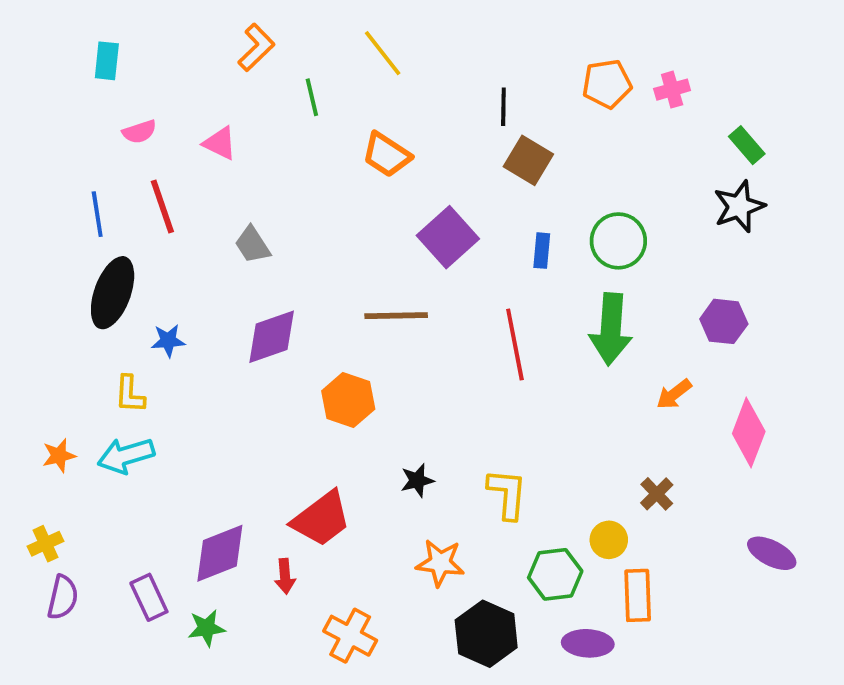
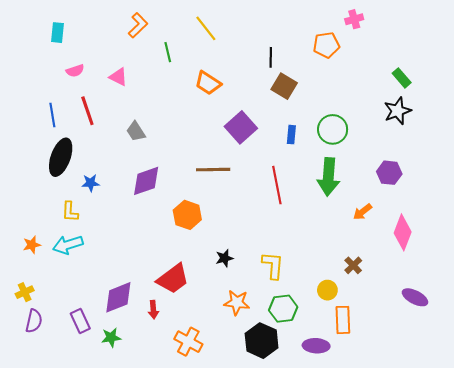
pink cross: (672, 90) -> (354, 19), moved
green hexagon: (555, 574) -> (283, 309), moved

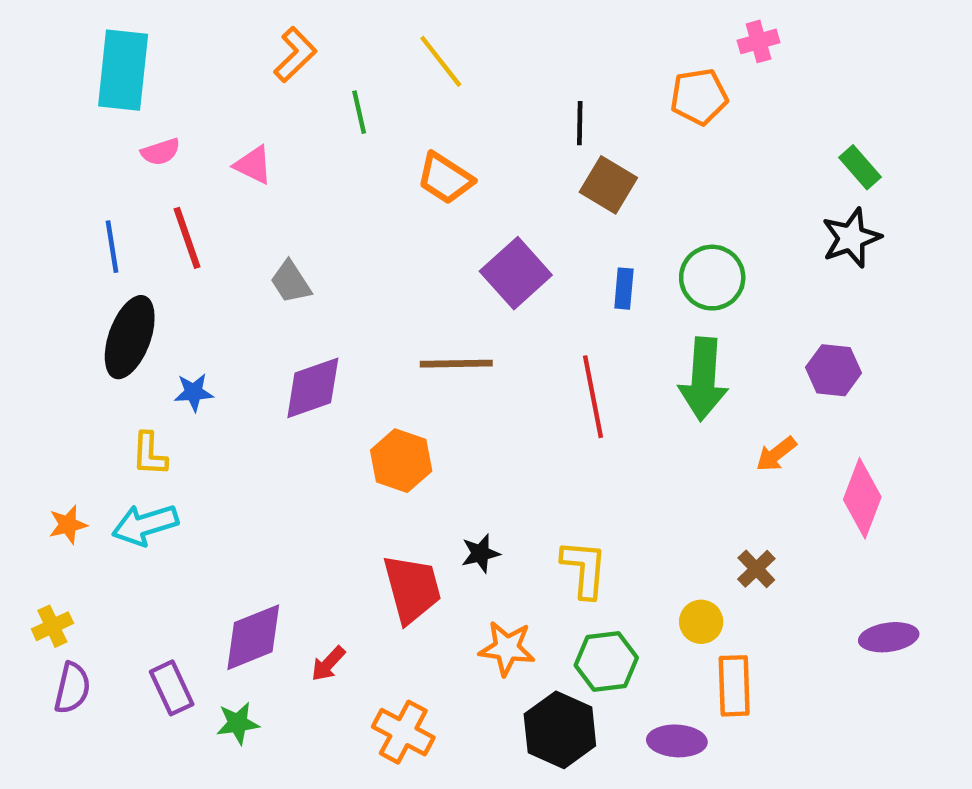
cyan rectangle: (58, 33) -> (123, 70), size x1.8
red trapezoid: (173, 279) -> (412, 589), moved, turned -68
purple ellipse: (415, 297) -> (889, 637), turned -35
red arrow: (153, 310) -> (328, 664), turned 48

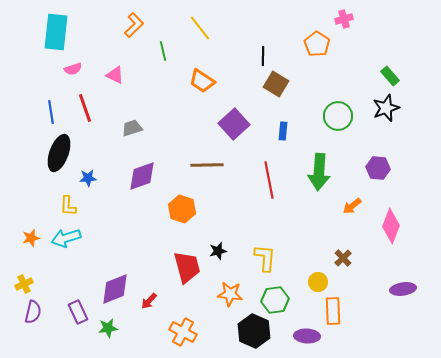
orange pentagon: (699, 97) -> (317, 44), turned -30
green circle: (712, 278) -> (338, 116), moved
gray trapezoid: (291, 282) -> (132, 128), turned 105

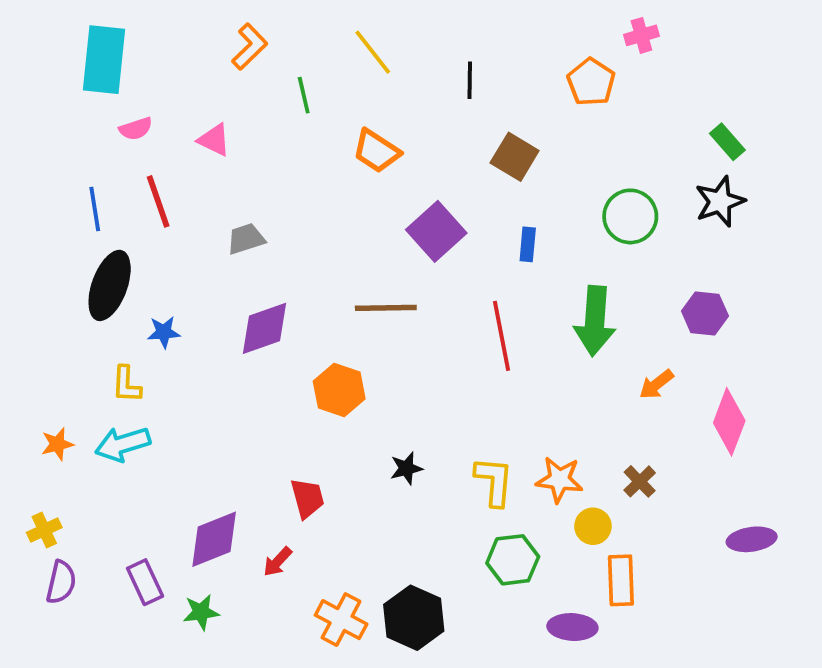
black line: (263, 56) -> (470, 80), moved
red trapezoid: (187, 267) -> (307, 498), moved, size x0.7
orange star: (230, 294) -> (559, 480), moved
black hexagon: (254, 331) -> (414, 618), moved

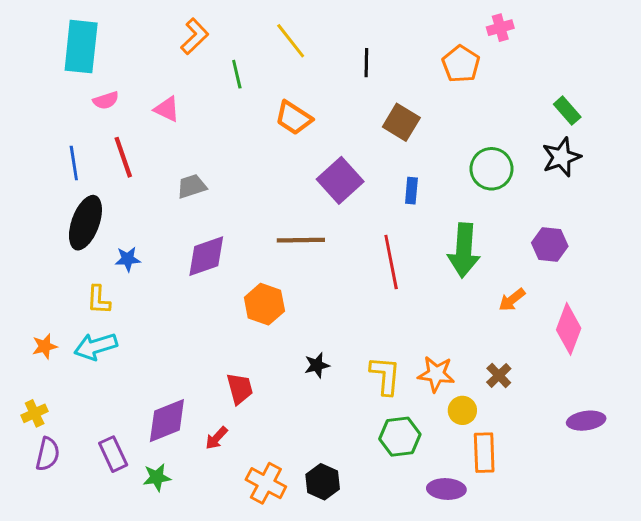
black hexagon: (414, 618) -> (323, 482), size x0.7

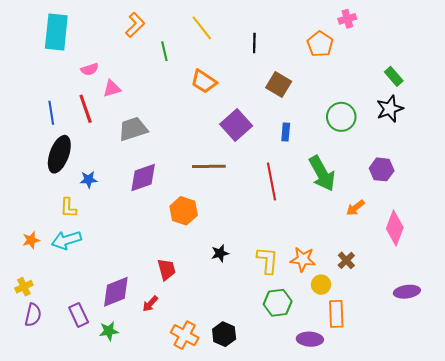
pink semicircle: (106, 100) -> (90, 69), moved
pink triangle: (167, 109) -> (112, 89), moved, turned -42
gray trapezoid: (192, 186) -> (133, 129), size x1.4
green arrow: (464, 250) -> (322, 173), turned -33

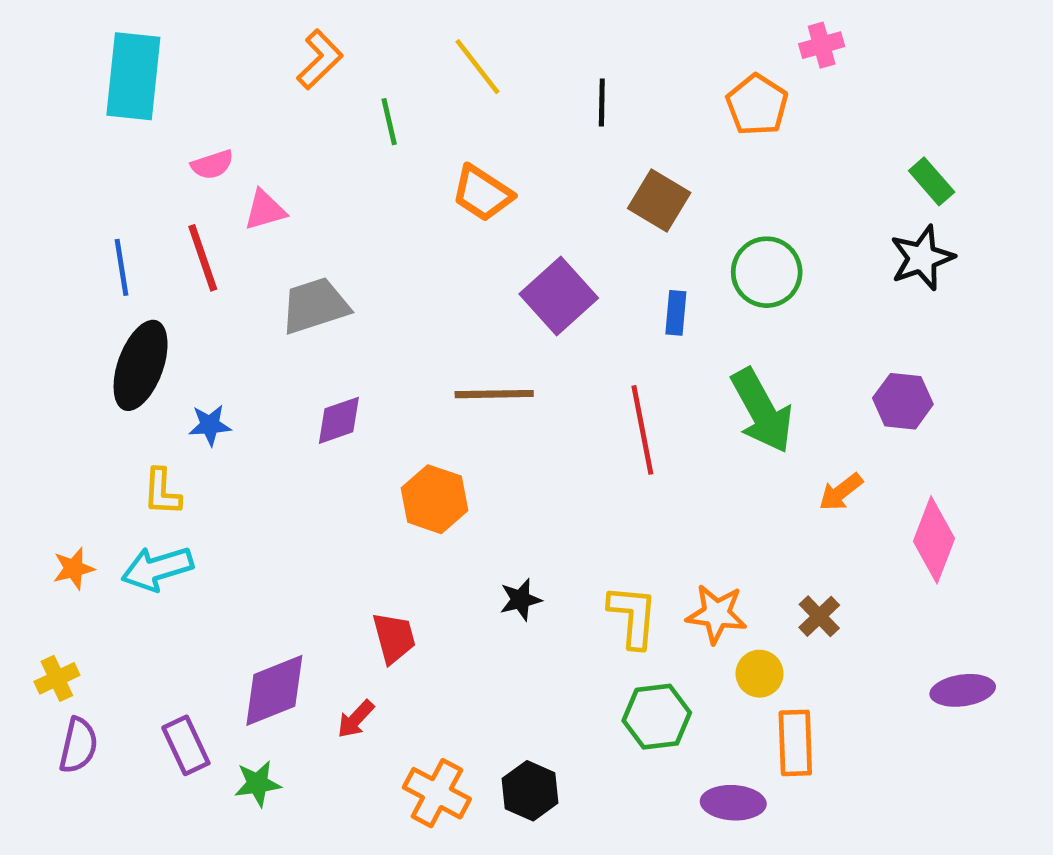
green circle: (341, 117) -> (767, 272), moved
purple diamond: (143, 177) -> (339, 420), size x0.7

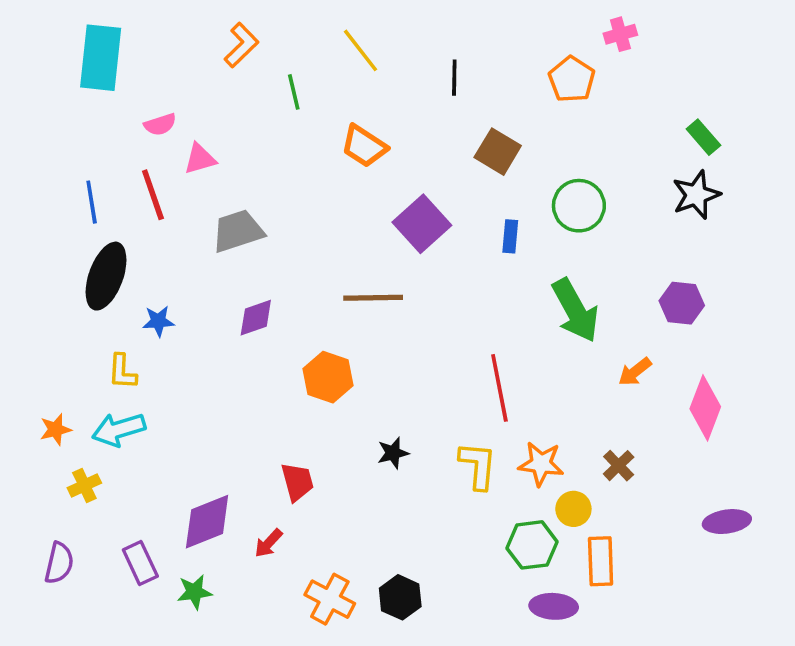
red line: (642, 430) -> (499, 388), moved
yellow cross: (57, 678) -> (84, 485), moved
green hexagon: (657, 717) -> (532, 545), moved

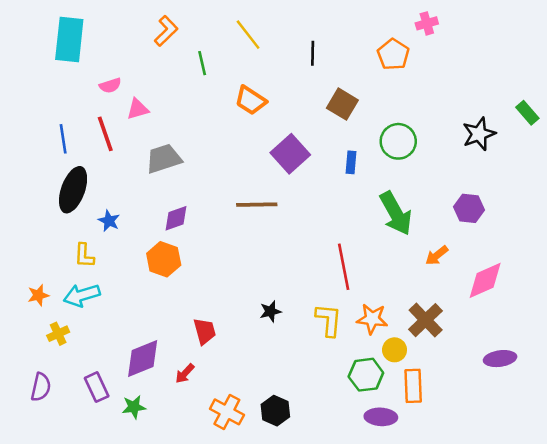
green rectangle: (703, 137) -> (527, 113), moved
blue star: (158, 321) -> (109, 221), turned 30
orange hexagon: (328, 377) -> (164, 259), moved
pink diamond: (705, 408) -> (485, 280), turned 45
brown cross: (619, 466) -> (426, 320), size x1.6

